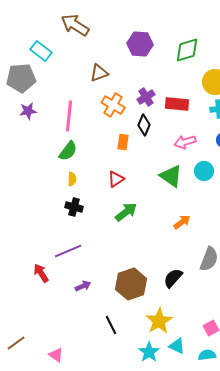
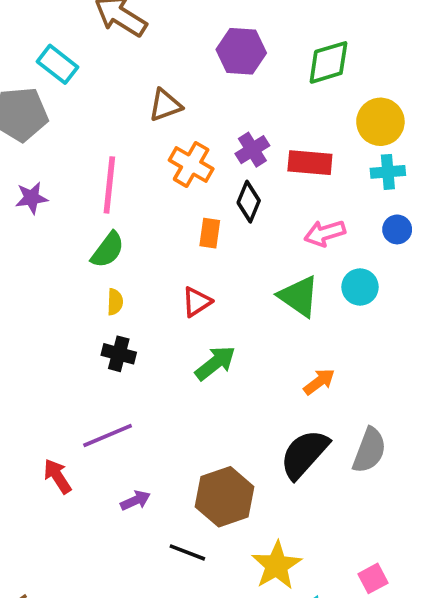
purple star: (28, 111) -> (31, 198), moved
black semicircle: (173, 278) -> (304, 454), moved, size x1.4
black line: (111, 325) -> (187, 552), moved, turned -42

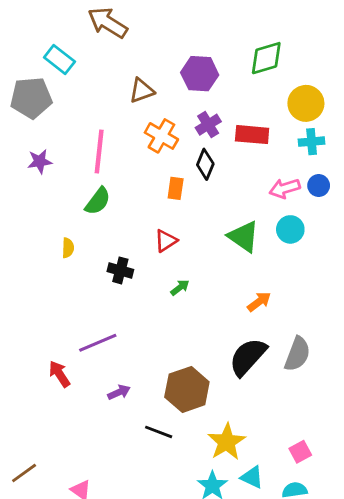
purple hexagon: (241, 51) -> (200, 74), moved
pink arrow: (325, 233) -> (285, 188), moved
yellow semicircle: (115, 302) -> (68, 248), moved
black cross: (119, 354) -> (120, 270), moved
green arrow: (215, 363) -> (180, 287), size x0.6

